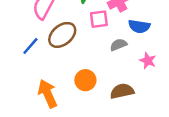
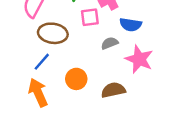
brown ellipse: (62, 35) -> (53, 33), turned 48
blue line: (30, 46) -> (42, 62), moved
pink star: (148, 61) -> (139, 59), size x1.6

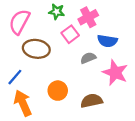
pink square: (90, 17) -> (70, 34), turned -30
blue line: (42, 62) -> (15, 77), moved

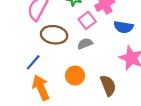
gray semicircle: (88, 58) -> (85, 44), moved
brown semicircle: (92, 101) -> (108, 85), turned 80

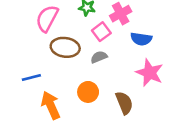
blue line: (33, 62) -> (31, 77), moved, turned 35

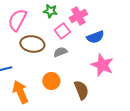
blue semicircle: (141, 39) -> (95, 37), turned -30

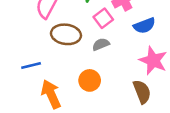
brown semicircle: (81, 90) -> (142, 92), moved

